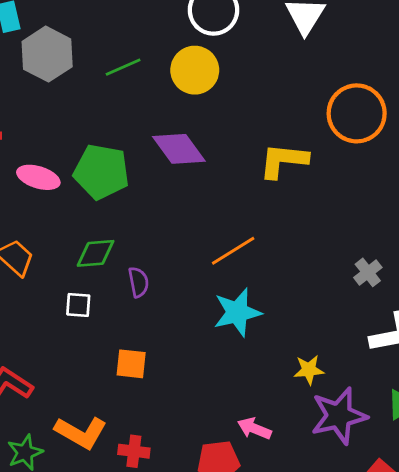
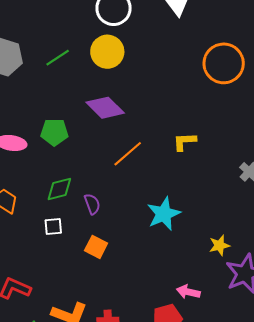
yellow L-shape: (283, 161) -> (185, 142), moved, size x0.7
green pentagon: (101, 172) -> (54, 132), size x0.7
orange line: (233, 251) -> (128, 154), moved
orange square: (131, 364) -> (96, 247), moved, turned 30

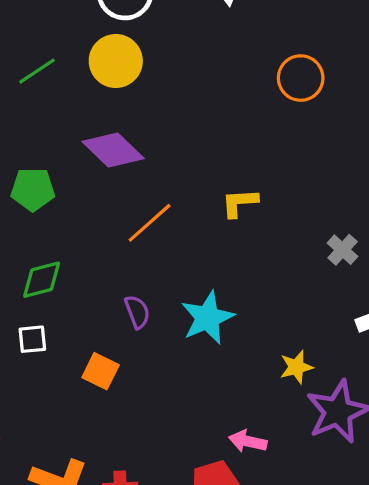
orange circle: (224, 63) -> (301, 78), size x0.7
purple semicircle: (92, 204) -> (137, 312), moved

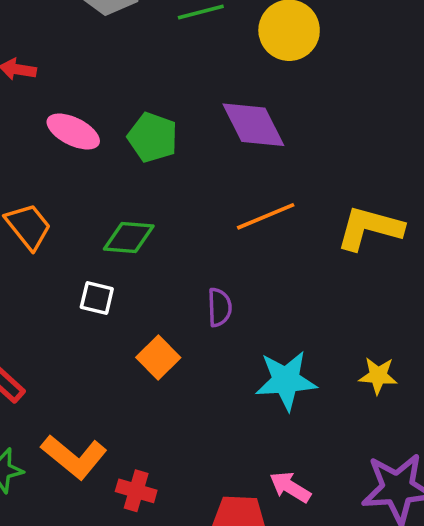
yellow L-shape: (240, 203) -> (370, 228), size x1.5
cyan star: (207, 318) -> (286, 380), moved
yellow star: (296, 367) -> (378, 376), moved

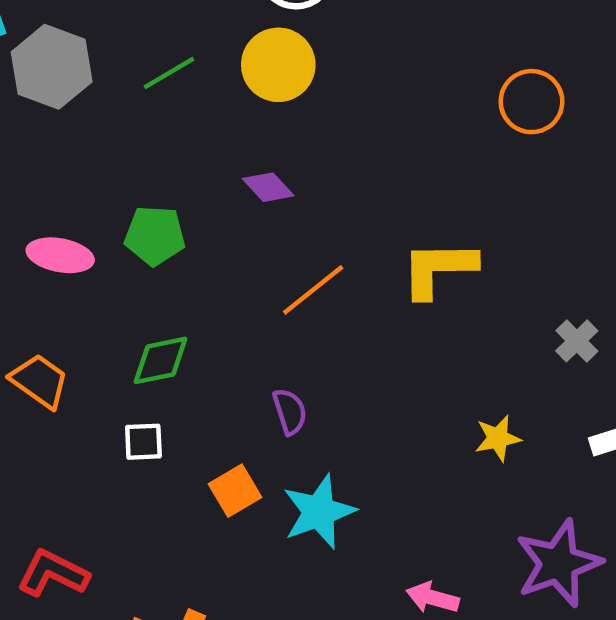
purple diamond: (253, 125) -> (268, 187), size x0.6
orange square: (158, 357) -> (235, 491), turned 30
cyan star: (286, 380) -> (319, 512), moved

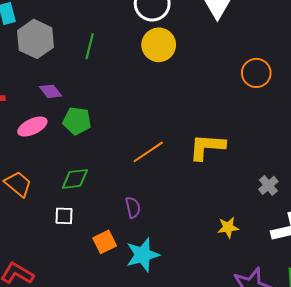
yellow circle: (278, 65) -> (159, 45), moved
green line: (169, 73) -> (90, 46), turned -50
purple diamond: (268, 187) -> (51, 91), moved
pink ellipse: (60, 255) -> (32, 127), turned -40

